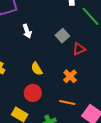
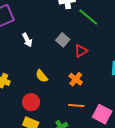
red circle: (33, 93) -> (31, 102), moved

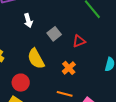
gray square: (63, 40) -> (54, 34), moved
yellow semicircle: (42, 76) -> (36, 59), size x1.5

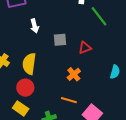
gray square: (54, 34) -> (60, 40), turned 32
yellow semicircle: (36, 59) -> (29, 64), moved, turned 35

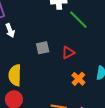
white arrow: (35, 26) -> (10, 30), moved
orange cross: (74, 74) -> (78, 79), moved

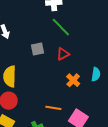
green line: (78, 20) -> (61, 27), moved

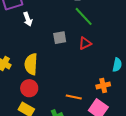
orange cross: (73, 80) -> (103, 85), moved, turned 32

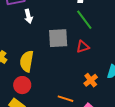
gray square: (60, 38) -> (58, 38), size x1.5
orange cross: (103, 85) -> (91, 80), moved, turned -32

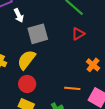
gray square: (58, 38) -> (38, 34), moved
yellow semicircle: (27, 61) -> (26, 60), turned 40

